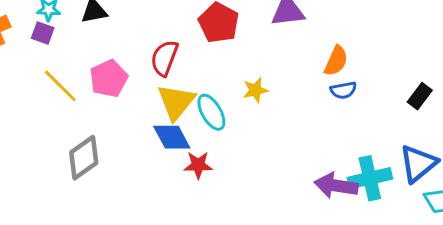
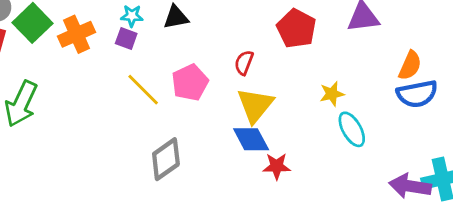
red semicircle: (164, 58) -> (244, 63), size x0.7
blue semicircle: (343, 90) -> (417, 94), size x1.6
cyan ellipse: (211, 112) -> (352, 129), moved

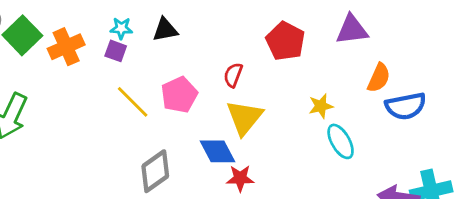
orange semicircle: (410, 65) -> (379, 78), moved
blue diamond: (251, 139) -> (218, 151), moved
red star: (277, 166) -> (240, 178), moved

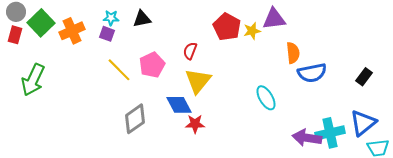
orange semicircle: (379, 78) -> (293, 53), turned -30
yellow star: (321, 106) -> (252, 31), moved

